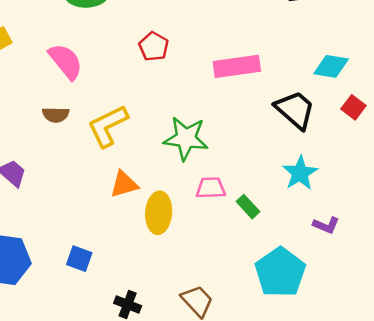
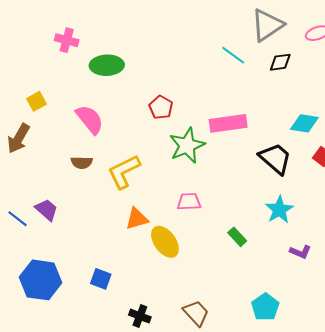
green star: (186, 138) -> (187, 145), moved, turned -30
pink trapezoid: (211, 188) -> (189, 202), moved
yellow ellipse: (159, 213) -> (165, 242), turned -40
cyan pentagon: (280, 272) -> (265, 307), moved, size x0.7

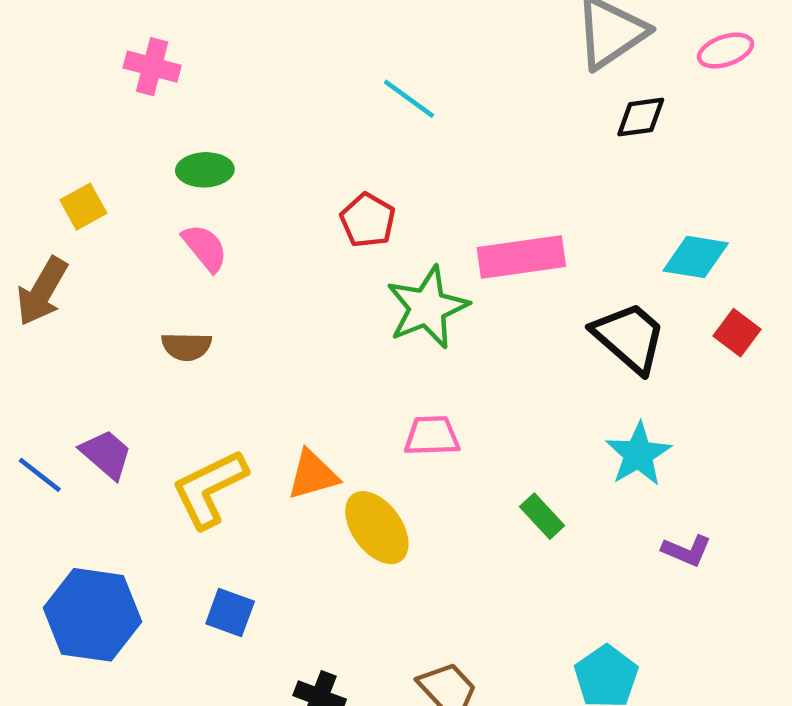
cyan line: (233, 55) -> (409, 99), moved
green ellipse: (107, 65) -> (205, 170), moved, size x0.7
pink semicircle: (90, 119) -> (205, 248), size x0.7
yellow L-shape: (124, 172) -> (209, 489), moved

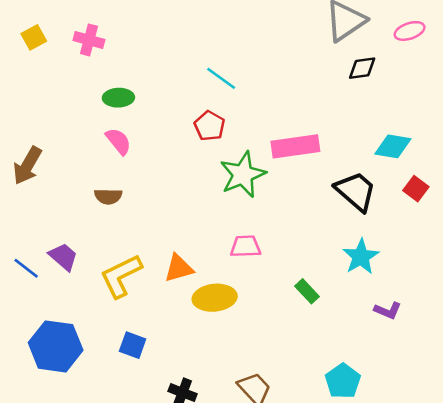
cyan line: (409, 99) -> (221, 78), moved
yellow square: (83, 207) -> (34, 37), moved
yellow ellipse: (377, 528) -> (215, 298), turned -60

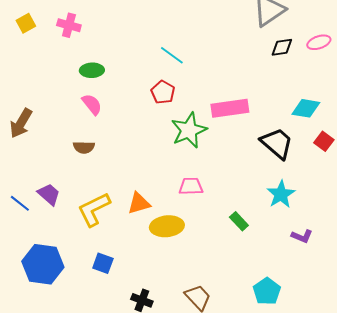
pink ellipse: (410, 31) -> (319, 42), moved

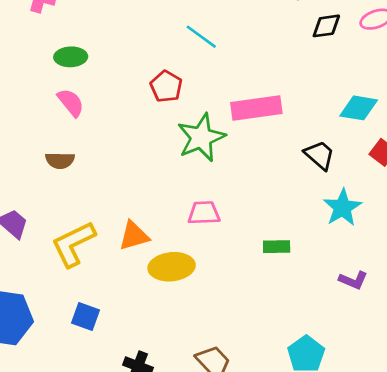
cyan line: (172, 55) -> (201, 37), moved
black trapezoid: (277, 143) -> (320, 155), size x0.7
cyan star: (281, 194) -> (342, 208), moved
green rectangle: (239, 221) -> (277, 247), moved, turned -48

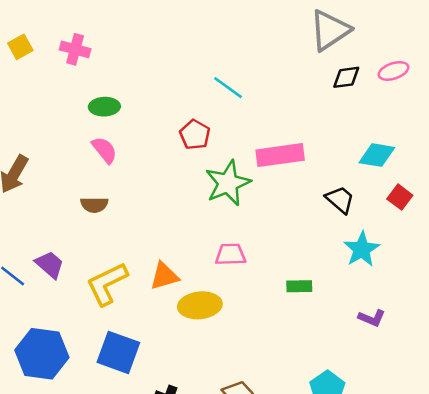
blue square: (85, 316) -> (118, 352), size x1.6

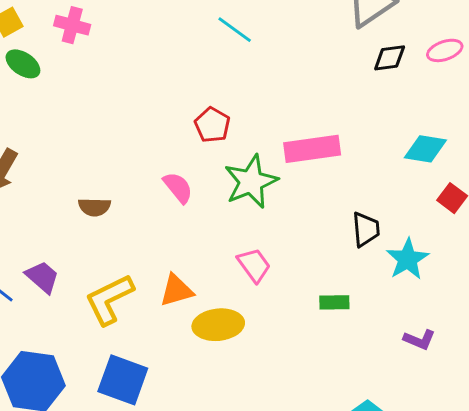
cyan line: (228, 88) -> (235, 30), moved
green ellipse: (104, 107) -> (23, 64), moved, turned 36
pink semicircle: (104, 150) -> (178, 188), moved
black trapezoid: (340, 200) -> (366, 229), moved, turned 44
pink trapezoid: (230, 254) -> (254, 265), turned 56

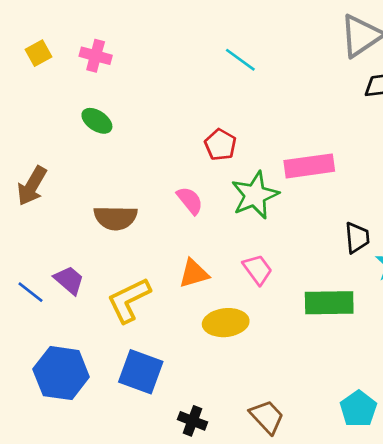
green ellipse: (23, 64) -> (97, 121), moved
brown semicircle: (95, 207) -> (115, 218), size x1.5
orange triangle: (176, 290) -> (194, 273), moved
green rectangle: (334, 302) -> (329, 303), size x1.8

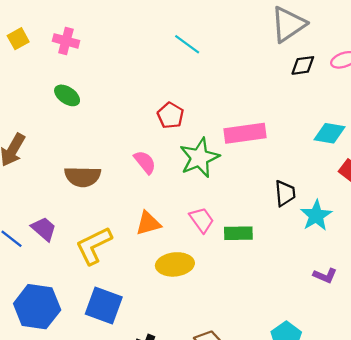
green rectangle: (329, 303) -> (238, 233), moved, size x0.7

